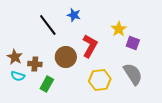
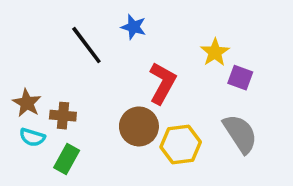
brown circle: (66, 57) -> (139, 126), moved
green rectangle: (47, 84) -> (67, 159), moved

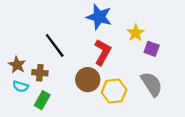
blue star: (134, 27) -> (99, 17), moved, size x1.6
black line: (86, 45) -> (55, 45), moved

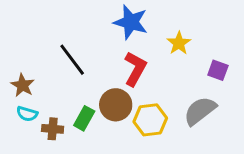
purple square: (152, 49) -> (218, 70), moved
brown cross: (40, 73) -> (53, 129), moved
gray semicircle: (152, 84) -> (200, 111), turned -95
green rectangle: (42, 100) -> (84, 118), moved

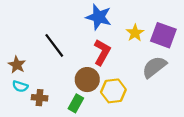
purple square: (218, 70) -> (163, 35), moved, size x1.6
gray semicircle: (200, 111) -> (154, 67), moved
green rectangle: (84, 118) -> (76, 103), moved

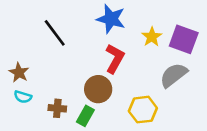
black line: (54, 45) -> (55, 33), moved
yellow hexagon: (113, 91) -> (143, 110), moved
brown cross: (40, 98) -> (57, 108), moved

